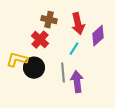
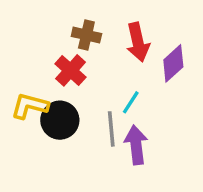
cyan line: (74, 49) -> (131, 102), moved

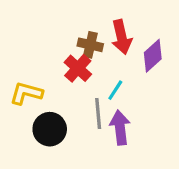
brown cross: (86, 35) -> (90, 45), moved
red cross: (70, 70) -> (78, 68), moved
black circle: (60, 120) -> (50, 129), moved

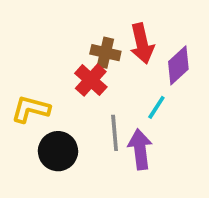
cyan line: (115, 90) -> (156, 107), moved

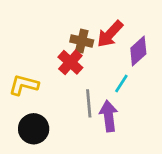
red arrow: (142, 44) -> (110, 34), turned 56
black circle: (58, 151) -> (34, 129), moved

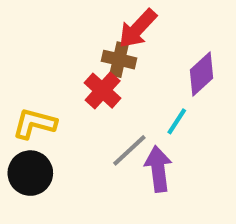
red arrow: (110, 34) -> (138, 29), moved
gray line: (89, 103) -> (129, 150), turned 52
black circle: (34, 129) -> (30, 173), moved

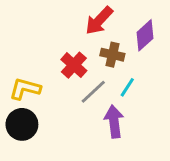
brown cross: (119, 60) -> (112, 55), moved
purple diamond: (202, 74) -> (145, 35), moved
gray line: (129, 150) -> (93, 92), moved

